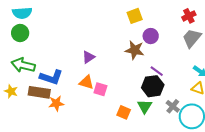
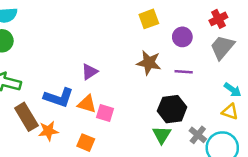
purple circle: (151, 36) -> (182, 37), moved
purple line: (157, 71) -> (184, 72), moved, turned -32
blue L-shape: (51, 77) -> (59, 97), moved
brown rectangle: (39, 92) -> (26, 117), turned 50
orange square: (124, 112) -> (86, 143), moved

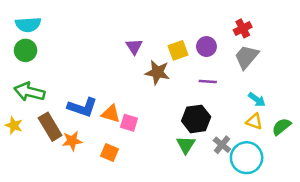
yellow square: (149, 19) -> (178, 50), moved
brown star: (149, 63) -> (157, 72), moved
purple triangle: (90, 72) -> (134, 47), moved, turned -30

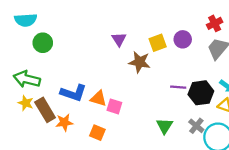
green circle: (26, 50) -> (43, 43), moved
purple line: (208, 81) -> (178, 87), moved
black hexagon: (196, 119) -> (201, 93), moved
yellow star: (14, 125) -> (26, 103), moved

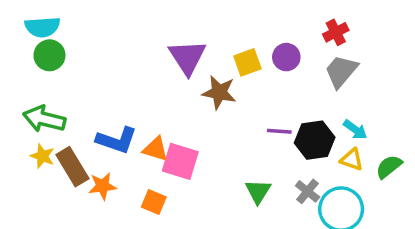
purple triangle: (119, 39) -> (187, 57), size x1.6
green circle: (43, 43) -> (49, 55), moved
pink square: (114, 106) -> (180, 161), size x1.5

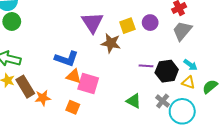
blue L-shape: (117, 140) -> (66, 59), moved
green triangle: (258, 191) -> (134, 101), turned -35

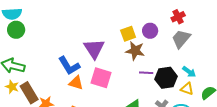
purple triangle: (92, 23) -> (94, 49), moved
brown star: (111, 43) -> (135, 51), moved
blue L-shape: (66, 59) -> (69, 66), turned 40
pink square: (88, 83) -> (101, 78), moved

